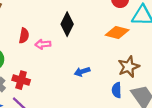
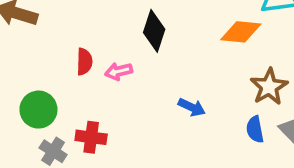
blue arrow: (82, 72) -> (192, 107), turned -128

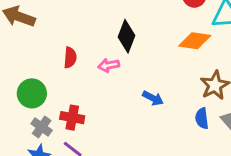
pink arrow: (119, 71) -> (109, 65), moved

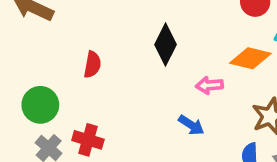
pink arrow: (109, 65) -> (209, 85), moved

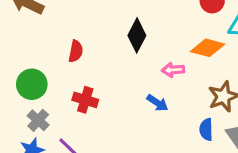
red cross: (88, 140) -> (85, 100), moved

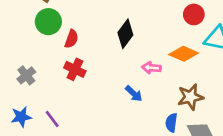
green circle: (32, 84) -> (48, 22), moved
red cross: (85, 100) -> (75, 69), moved
gray cross: (38, 120) -> (26, 75), moved

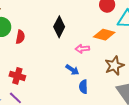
red cross: (75, 69) -> (17, 76), moved
blue semicircle: (171, 123) -> (83, 87), moved

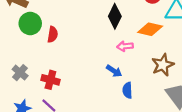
black diamond: (59, 27) -> (115, 16), moved

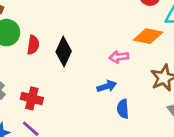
black diamond: (115, 16) -> (64, 52), moved
blue arrow: (114, 71) -> (107, 86), turned -49

